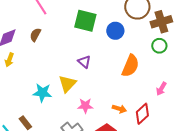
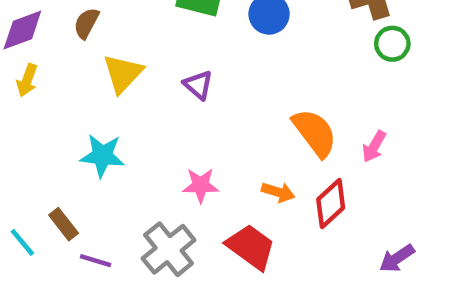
green circle: (159, 46) -> (392, 44), moved
orange semicircle: (130, 66) -> (315, 133), moved, turned -60
yellow triangle: (67, 84) -> (123, 73), moved

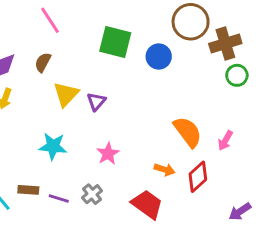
purple triangle: (198, 85) -> (96, 101), moved, turned 30
pink star: (201, 185) -> (108, 154), moved, turned -30
brown rectangle: (64, 224) -> (28, 190), turned -48
gray cross: (169, 249) -> (92, 194), moved, size x0.6
purple line: (95, 261) -> (59, 199), moved

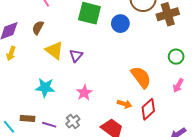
green circle: (237, 75) -> (176, 57), moved
yellow triangle: (66, 94) -> (54, 50), turned -36
pink arrow: (225, 141) -> (178, 85), moved

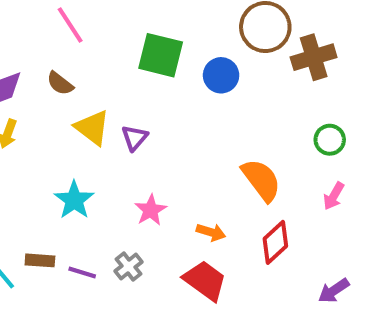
brown semicircle: (38, 28) -> (60, 83), turned -80
cyan star: (45, 88) -> (74, 200), turned 30
orange arrow: (124, 104) -> (211, 232), moved

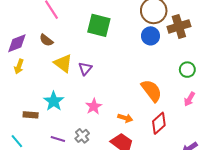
blue circle: (221, 75) -> (150, 36), moved
brown rectangle: (40, 260) -> (31, 115), moved

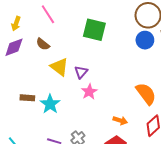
yellow arrow: (19, 66) -> (16, 24), moved
pink star: (94, 106) -> (89, 92), moved
brown rectangle: (31, 115) -> (27, 98), moved

